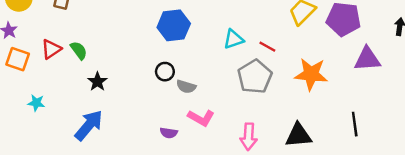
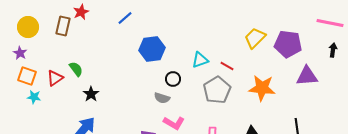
red triangle: (51, 49) -> (55, 78), moved
black circle: (165, 72) -> (173, 79), moved
cyan star: (36, 103) -> (34, 97), moved

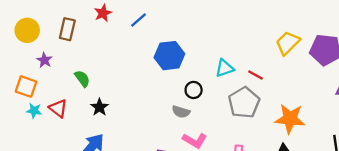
red star: (81, 12) -> (103, 13), moved
purple star: (20, 53) -> (44, 60), moved
red triangle: (55, 78) -> (58, 108), moved, turned -48
orange star: (262, 88) -> (290, 119), moved

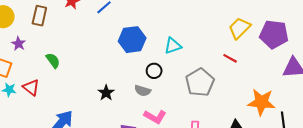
cyan triangle: (225, 68) -> (173, 46), moved
red line: (255, 75) -> (230, 58), moved
black star: (99, 107) -> (106, 93), moved
orange star: (290, 119) -> (261, 102), moved

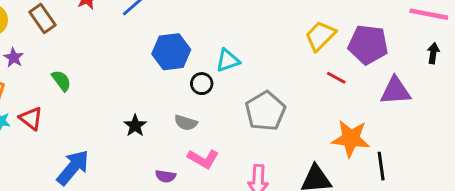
brown rectangle: (39, 16) -> (43, 18), turned -48
red line: (230, 58) -> (336, 78), moved
black circle: (154, 71) -> (202, 84), moved

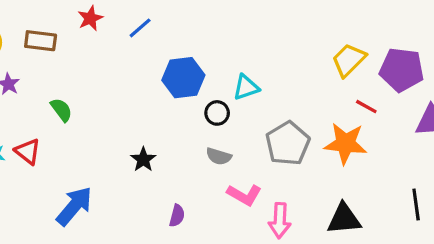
brown rectangle: (43, 18) -> (41, 41), turned -48
gray semicircle: (186, 123) -> (219, 156), moved
orange star: (351, 139) -> (345, 143), moved
pink L-shape: (203, 159) -> (244, 195), moved
purple semicircle: (166, 176) -> (177, 216), turned -84

